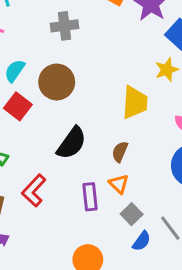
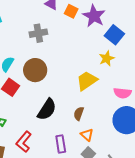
yellow trapezoid: (135, 102) -> (87, 81), turned -125
orange triangle: (119, 184) -> (87, 135), moved

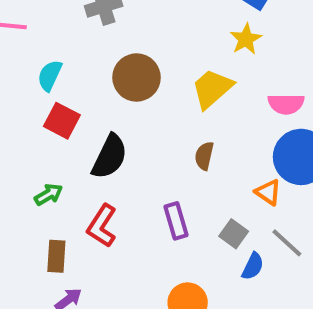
brown circle: (35, 70) -> (136, 77), moved
black semicircle: (47, 109) -> (110, 157), moved
orange triangle: (87, 135) -> (268, 192), moved

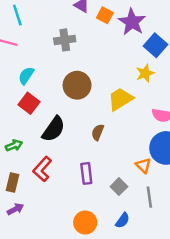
brown semicircle: (204, 156) -> (98, 132), moved
gray line: (287, 243) -> (149, 197), turned 30
blue semicircle: (253, 266) -> (123, 220), moved

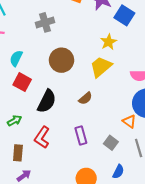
yellow star: (145, 73) -> (109, 42), moved
brown semicircle: (98, 132) -> (85, 98), turned -144

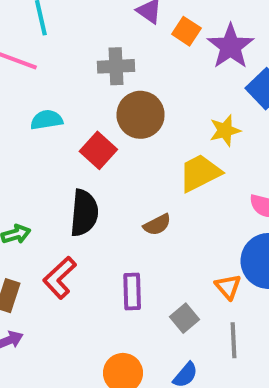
cyan semicircle: (16, 58) -> (47, 120), turned 42
brown circle: (61, 60) -> (141, 115), moved
red square: (22, 82) -> (98, 150), moved
black semicircle: (47, 101) -> (84, 213), turned -35

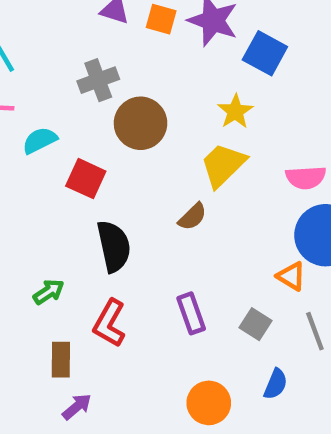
cyan semicircle: (47, 120) -> (40, 140), moved
red square: (98, 150) -> (86, 179), moved
brown semicircle: (157, 225) -> (192, 217), moved

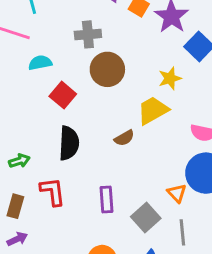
red L-shape: (109, 323) -> (53, 191), turned 128
gray square: (256, 324) -> (146, 218), size x1.4

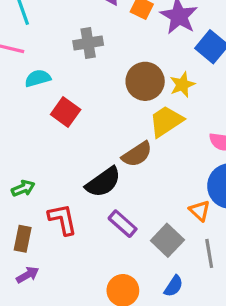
brown circle: (107, 69) -> (145, 81), moved
brown semicircle: (124, 138) -> (137, 154), size x1.4
black semicircle: (69, 143) -> (103, 182), moved, turned 56
purple rectangle: (106, 199) -> (123, 224), turned -40

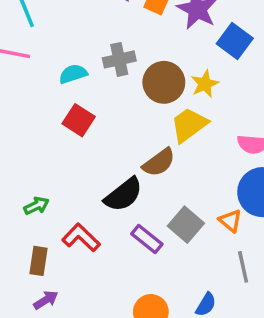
gray cross: (88, 43) -> (119, 59), moved
cyan semicircle: (38, 78) -> (73, 74), moved
red L-shape: (63, 219) -> (81, 238), turned -32
gray square: (167, 240) -> (186, 225), moved

